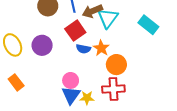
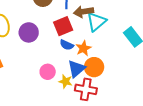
blue triangle: (71, 95) -> (77, 69), moved
yellow star: (87, 98) -> (66, 81), moved

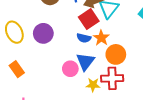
red square: (63, 26) -> (89, 19), moved
blue triangle: (77, 69) -> (85, 62), moved
yellow star: (66, 81) -> (93, 85), moved

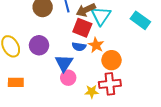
red square: (89, 19) -> (82, 28), turned -30
blue triangle: (85, 62) -> (64, 63), moved
orange rectangle: (17, 69) -> (16, 82), turned -49

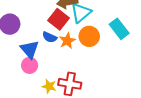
orange circle: (112, 60) -> (89, 36), moved
blue triangle: (64, 63) -> (30, 49), turned -30

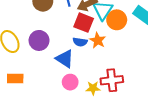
orange circle: (89, 36) -> (117, 20), moved
pink circle: (30, 65) -> (70, 82), moved

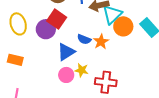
red square: (84, 23) -> (57, 19), moved
blue triangle: (65, 59) -> (66, 52), turned 42
yellow star: (93, 88) -> (82, 70), moved

